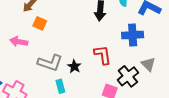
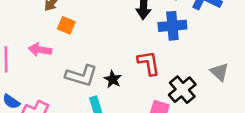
blue cross: (133, 35) -> (172, 26), moved
gray triangle: (148, 64) -> (219, 72), moved

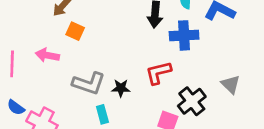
red L-shape: (149, 63) -> (158, 73), turned -96
black star: (113, 79) -> (121, 88), turned -30

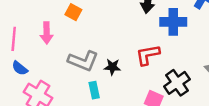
pink arrow: (47, 55) -> (47, 33), turned -105
blue semicircle: (16, 107) -> (20, 68), moved

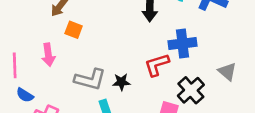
blue cross: (173, 22) -> (183, 43), moved

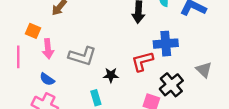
orange square: (74, 30) -> (33, 31), moved
gray L-shape: (90, 79) -> (82, 56), moved
blue semicircle: (25, 95) -> (47, 79), moved

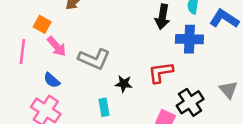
blue cross: (166, 44) -> (189, 39), moved
pink arrow: (48, 49) -> (57, 46), turned -42

